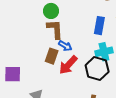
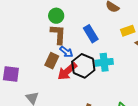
blue rectangle: (99, 26) -> (91, 34), moved, turned -48
black hexagon: (97, 68) -> (83, 66), moved

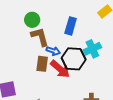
blue rectangle: (91, 34) -> (71, 26), turned 66
red arrow: (67, 71) -> (60, 69), turned -80

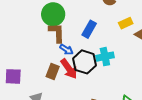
green circle: (32, 20) -> (53, 14), size x1.5
brown rectangle: (42, 64) -> (53, 71), moved

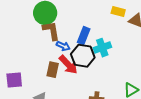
yellow rectangle: (126, 23) -> (118, 11), turned 48
blue rectangle: (89, 29) -> (84, 36), moved

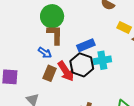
blue rectangle: (84, 36) -> (86, 45), turned 36
blue arrow: (63, 46) -> (45, 53), moved

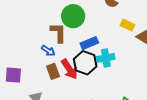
green circle: (52, 16) -> (73, 16), moved
brown rectangle: (50, 73) -> (53, 71), turned -42

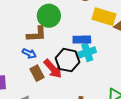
yellow rectangle: (127, 25) -> (104, 17), size x1.6
brown L-shape: (58, 33) -> (37, 34), turned 95
blue rectangle: (89, 43) -> (82, 40), moved, turned 30

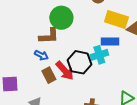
blue rectangle: (82, 40) -> (110, 42), moved

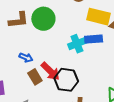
brown L-shape: (49, 36) -> (18, 20), moved
cyan cross: (99, 55) -> (77, 44), moved
black hexagon: (80, 62) -> (66, 80), moved

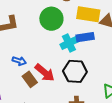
green circle: (43, 19) -> (51, 19), moved
black hexagon: (66, 80) -> (75, 71), moved

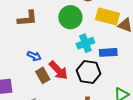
blue rectangle: (85, 37) -> (108, 52), moved

